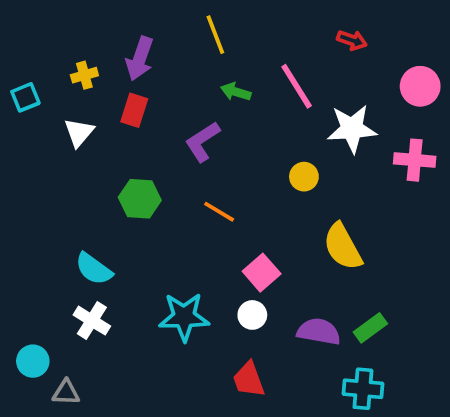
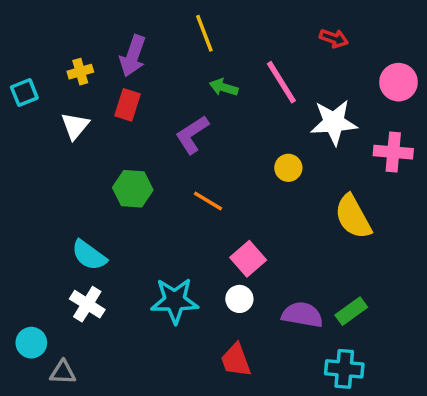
yellow semicircle: (343, 247) -> (353, 217), moved

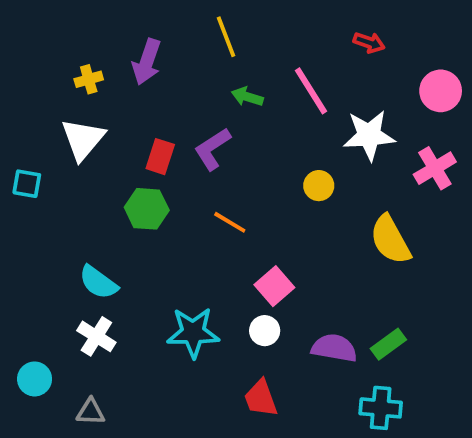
cyan square: (24, 93) -> (27, 184), moved, turned 32
red rectangle: (127, 105) -> (160, 157), moved
white triangle: (75, 126) -> (83, 139), size x1.4
pink cross: (393, 152) -> (435, 168), turned -36
gray triangle: (63, 372) -> (91, 412), moved

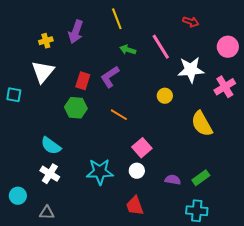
purple semicircle: (334, 348) -> (173, 180), size x0.7

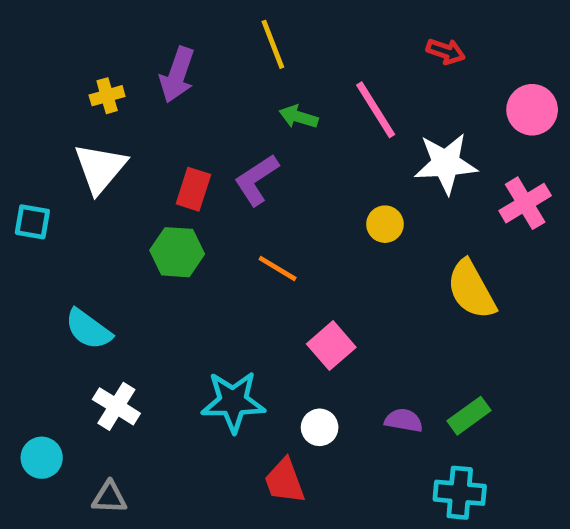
cyan semicircle: (51, 146) -> (88, 329), moved
white circle: (137, 171) -> (320, 427), moved
red trapezoid: (135, 206) -> (285, 481), moved

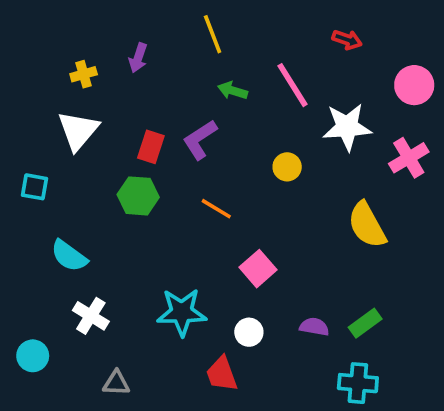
purple arrow: (177, 75) -> (138, 58), size x0.7
cyan square: (32, 222) -> (35, 187), moved
yellow circle: (385, 224) -> (287, 167), moved
gray triangle: (109, 497) -> (116, 383), moved

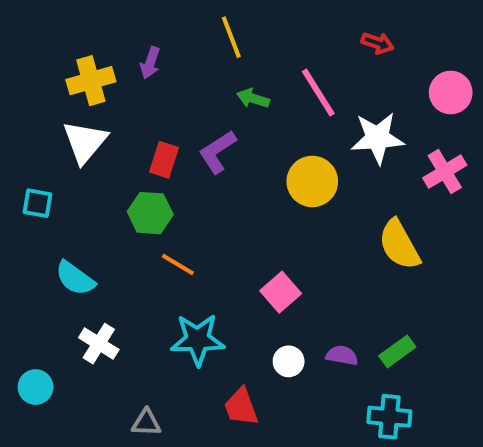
yellow cross: (84, 74) -> (91, 81), size x1.6
yellow circle: (287, 167) -> (312, 181), size x1.6
orange line: (216, 209) -> (178, 264), moved
white circle: (249, 332) -> (289, 361), moved
gray triangle: (116, 383) -> (146, 423), moved

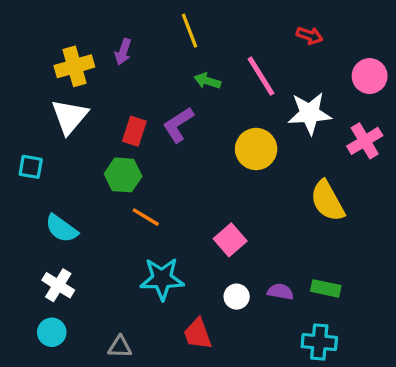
white cross: (99, 344) -> (58, 285), moved
green rectangle: (397, 351) -> (326, 288), turned 48
cyan circle: (36, 387) -> (52, 332), moved

